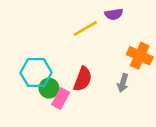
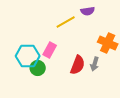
red semicircle: (83, 79) -> (78, 65), moved
pink rectangle: (61, 99) -> (50, 50), moved

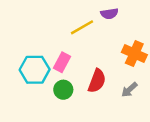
gray arrow: (95, 64) -> (129, 90), moved, turned 32
green circle: (38, 68) -> (63, 90), moved

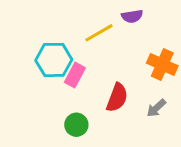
cyan hexagon: (35, 70) -> (54, 60), moved
green circle: (63, 90) -> (76, 125), moved

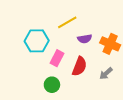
purple semicircle: (132, 16) -> (85, 39), moved
pink rectangle: (75, 75) -> (57, 58), moved

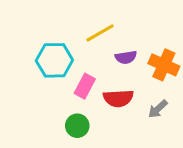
red semicircle: (79, 66) -> (118, 98), turned 66

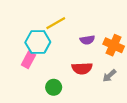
yellow line: (100, 33) -> (56, 23), moved
pink rectangle: (85, 86) -> (28, 60), moved

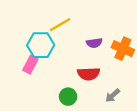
gray arrow: (109, 76) -> (113, 95), moved
green circle: (54, 87) -> (68, 97), moved

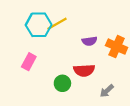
cyan hexagon: (41, 45) -> (39, 25), moved
green circle: (68, 97) -> (62, 83), moved

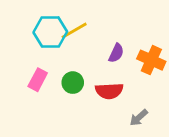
purple semicircle: (89, 41) -> (116, 53), turned -56
green circle: (62, 83) -> (73, 83), moved

